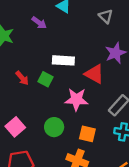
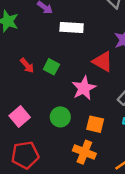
white rectangle: (63, 60) -> (72, 28), moved
pink star: (76, 99) -> (84, 88), turned -30

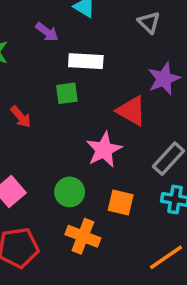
green square: (51, 67) -> (67, 93), moved, turned -35
orange cross: (84, 152) -> (83, 236), moved

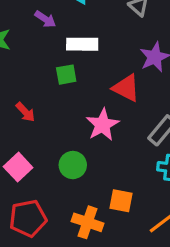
red arrow: (21, 117) -> (25, 112), moved
orange square: (121, 203) -> (121, 201), moved
orange cross: (83, 236) -> (87, 222), moved

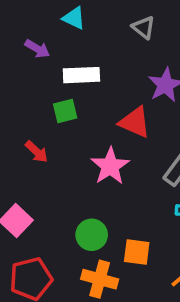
red arrow: (25, 112) -> (37, 152), moved
green circle: (73, 165) -> (92, 235), moved

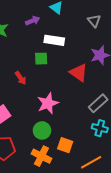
purple arrow: (37, 49) -> (33, 21), turned -64
pink star: (110, 166) -> (48, 103), moved

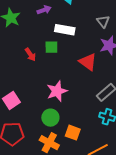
gray triangle: (94, 21) -> (103, 21), moved
red arrow: (21, 78) -> (30, 54), moved

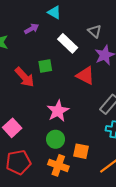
white rectangle: (65, 30) -> (68, 43), moved, turned 42
red arrow: (30, 54) -> (25, 77), size x1.5

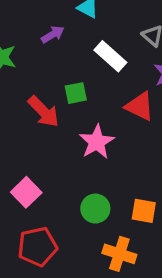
pink star: (58, 111) -> (97, 142), moved
orange square: (81, 151) -> (144, 211), moved
orange cross: (58, 165) -> (119, 254), moved

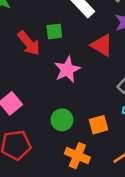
orange square: (144, 211) -> (98, 125), turned -30

